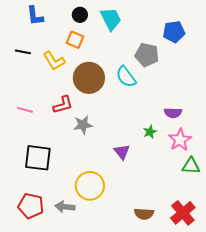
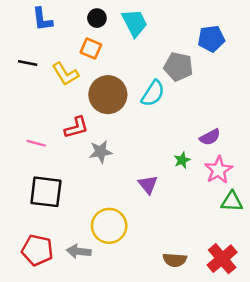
cyan semicircle: (126, 77) -> (153, 93), turned -110
pink line: (25, 110) -> (36, 143), moved
purple semicircle: (173, 113) -> (210, 137), turned -30

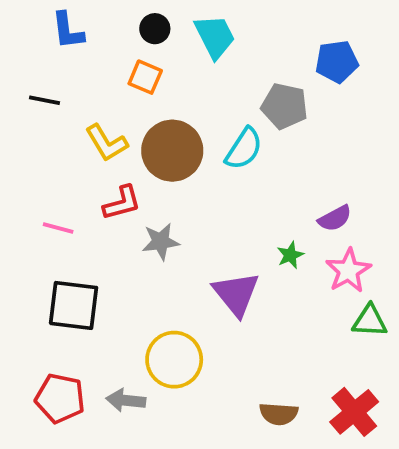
yellow L-shape: (65, 74) -> (106, 143), moved
purple triangle: (148, 185) -> (236, 294), size x1.5

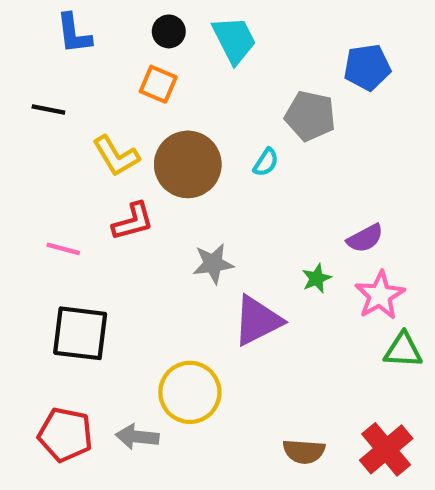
cyan semicircle: (244, 149) -> (266, 162), size x0.6
gray star: (161, 242) -> (213, 264), moved
purple triangle: (236, 294) -> (257, 321), turned 42

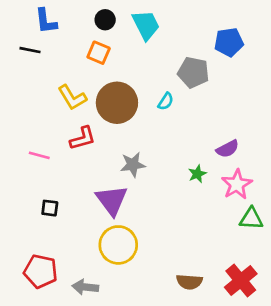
black line: (48, 110) -> (30, 50), moved
purple triangle: (257, 321) -> (112, 200), moved, turned -40
black square: (80, 333) -> (50, 208), size x0.5
gray arrow: (137, 437) -> (85, 287), moved

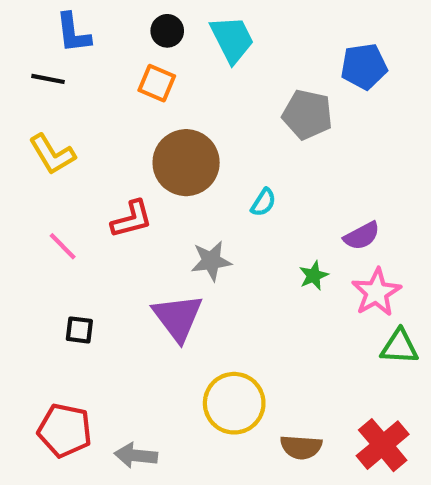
yellow L-shape: (72, 97) -> (52, 154), moved
cyan semicircle: (166, 101) -> (263, 202), moved
pink line: (39, 155) -> (63, 246), turned 30
yellow circle: (118, 245) -> (234, 403), moved

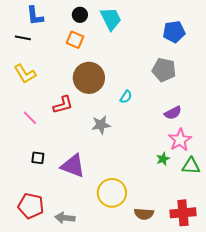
gray pentagon: (307, 115) -> (164, 70), moved
green star: (314, 276) -> (163, 159), moved
purple triangle: (178, 317) -> (73, 166), moved, turned -32
red cross: (383, 445) -> (183, 213), turned 35

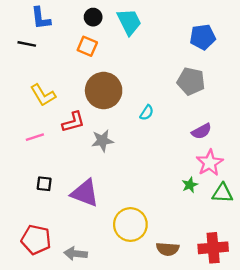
yellow L-shape: (25, 74) -> (43, 95), moved
pink line: (30, 118) -> (35, 137), turned -63
gray star: (101, 125) -> (102, 141), moved

